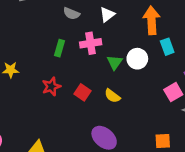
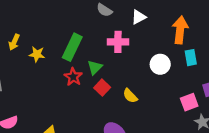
green rectangle: (60, 48) -> (72, 47), moved, size x1.6
green triangle: (115, 62) -> (95, 67), moved
red star: (51, 86) -> (73, 77), turned -30

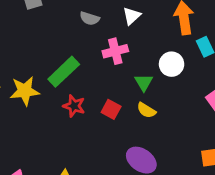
green rectangle: (72, 47) -> (64, 72), turned 36
yellow star: (37, 54) -> (25, 91), size x1.5
green triangle: (95, 67) -> (144, 82), moved

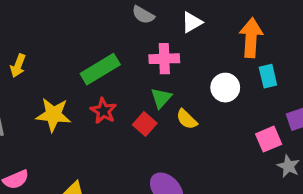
green triangle: (144, 82) -> (161, 98), moved
yellow star: (25, 91) -> (53, 115), moved
yellow semicircle: (146, 110) -> (187, 119), moved

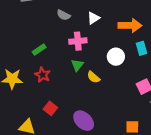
orange arrow: (251, 38) -> (130, 25), turned 90
green rectangle: (100, 69) -> (39, 50), size x0.6
red square: (145, 124) -> (50, 108), moved

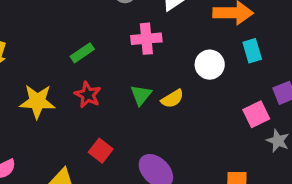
green triangle: (77, 65) -> (141, 95), moved
yellow semicircle: (93, 77) -> (172, 99), turned -72

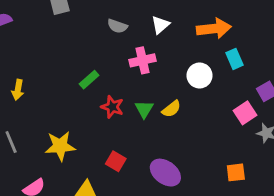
red star: (88, 95) -> (112, 107), moved
yellow star: (37, 101) -> (60, 146), moved

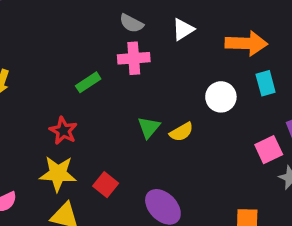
pink cross: (143, 60) -> (134, 58), moved
red star: (112, 107) -> (63, 131), moved
yellow star: (60, 146) -> (58, 174), moved

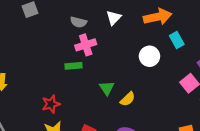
green rectangle: (88, 82) -> (73, 66), moved, turned 42
red star: (63, 131) -> (51, 104), turned -30
yellow semicircle: (181, 132) -> (128, 99), moved

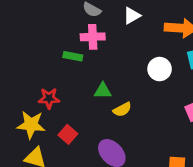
green triangle: (107, 88) -> (103, 91), turned 49
red star: (51, 104) -> (49, 98), moved

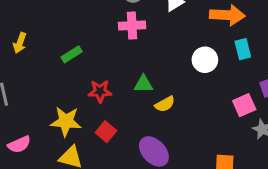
green rectangle: (73, 56) -> (72, 54), moved, turned -42
red star: (49, 98) -> (100, 91), moved

